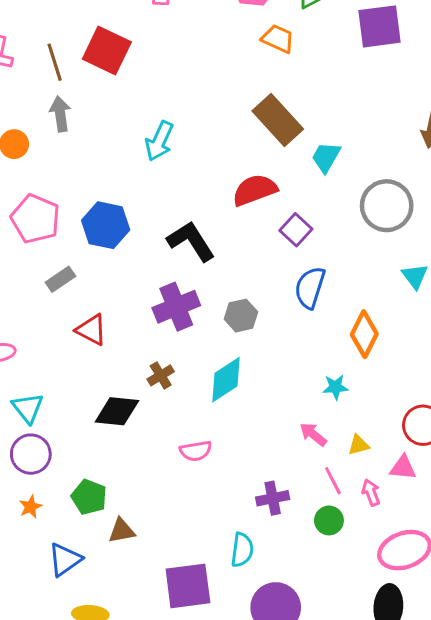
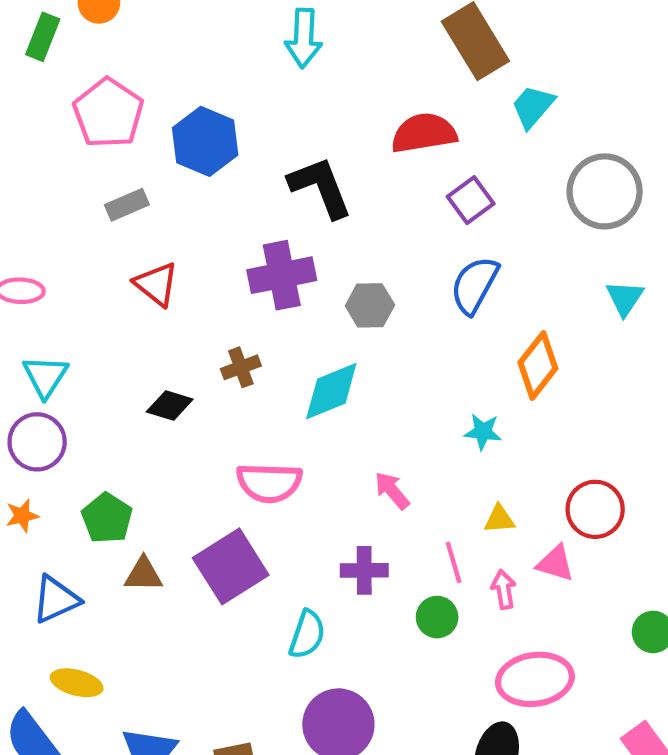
cyan arrow: (159, 141) -> (304, 38), turned -33
black diamond: (117, 411) -> (170, 405), size x0.7
pink arrow: (313, 434) -> (392, 491), moved
pink semicircle: (196, 451) -> (269, 483), size x1.4
purple square: (188, 586) -> (231, 566), moved, turned -36

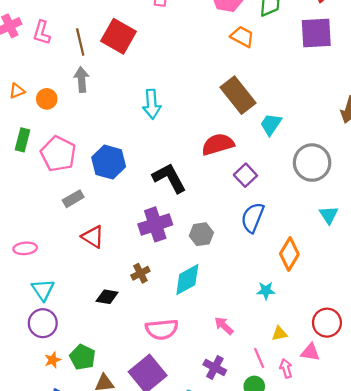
green rectangle: (43, 37) -> (23, 140), moved
orange star: (22, 516) -> (53, 360), moved
purple cross: (364, 570) -> (215, 367), turned 35

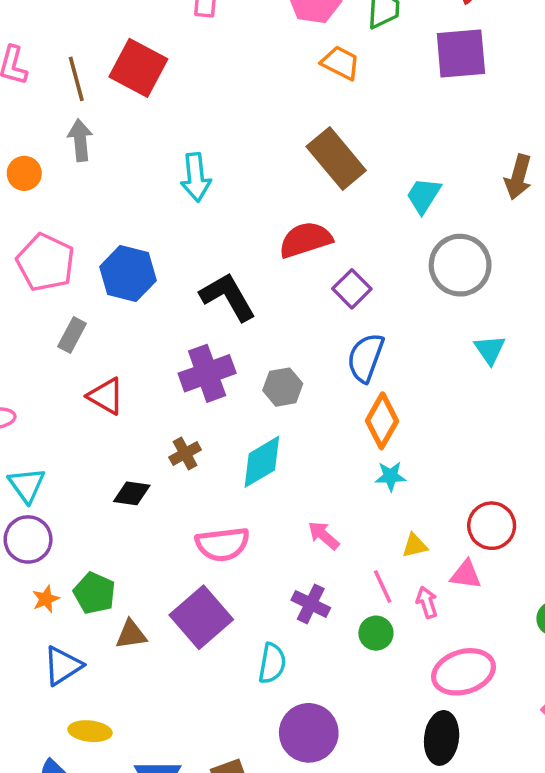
cyan trapezoid: (271, 124) -> (423, 196), moved
gray rectangle: (73, 199) -> (72, 335), turned -30
orange diamond: (289, 254) -> (382, 421), moved

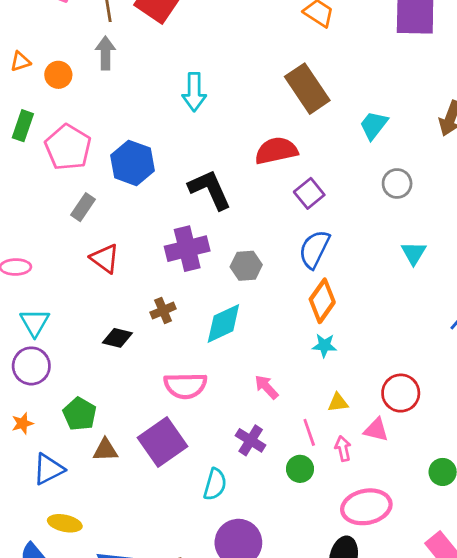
gray circle: (460, 265) -> (397, 183), size x0.6
orange star: (46, 599) -> (22, 423), moved

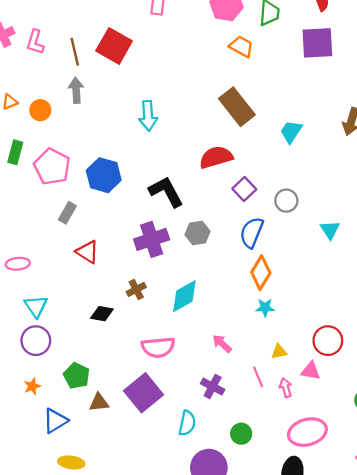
gray circle: (397, 183) -> (286, 201), moved
gray hexagon: (246, 266) -> (197, 233), moved
green circle: (300, 469) -> (241, 434), moved

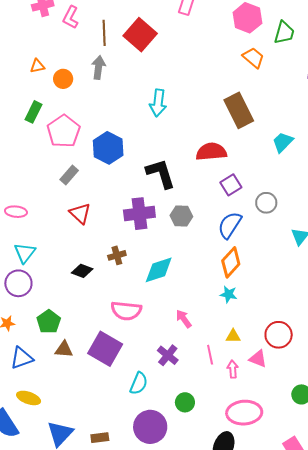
purple square: (143, 393) -> (105, 349), turned -32

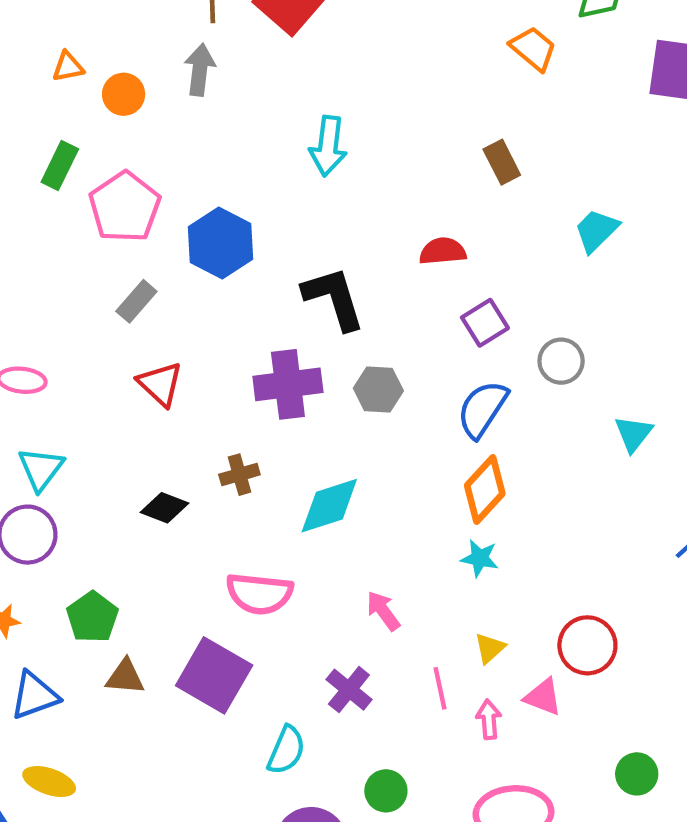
brown rectangle: (239, 110) -> (502, 162), size x0.6
red semicircle: (211, 152) -> (443, 251), size x0.7
yellow triangle: (233, 336) -> (490, 648), turned -42

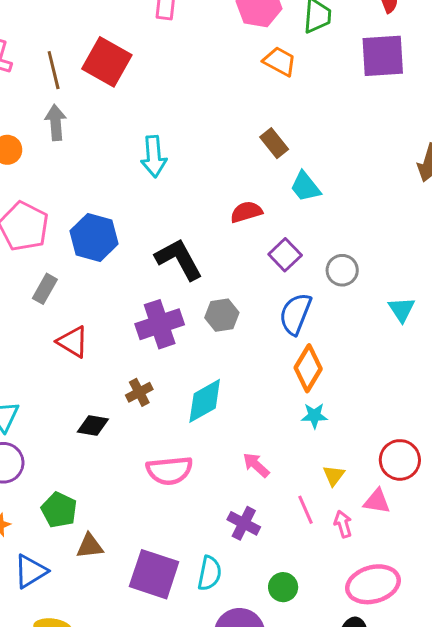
cyan trapezoid: (596, 231) -> (305, 187), moved, turned -72
purple square: (214, 675) -> (154, 574), moved

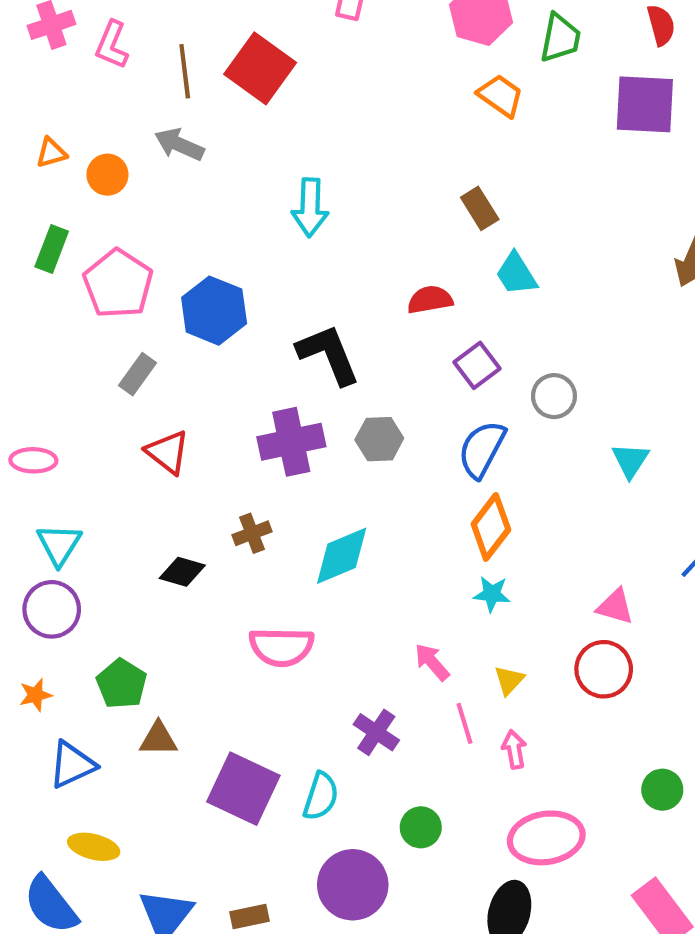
gray arrow: (56, 122) -> (179, 144), turned -68
pink arrow: (256, 465) -> (432, 662), moved
pink triangle: (377, 501) -> (615, 607), moved

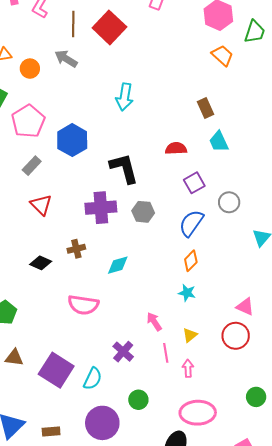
orange diamond: (491, 527) -> (191, 261), size x0.7
cyan diamond: (342, 556) -> (118, 265), size x0.7
brown triangle: (158, 739) -> (14, 358), moved

